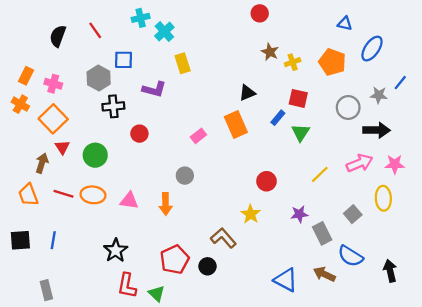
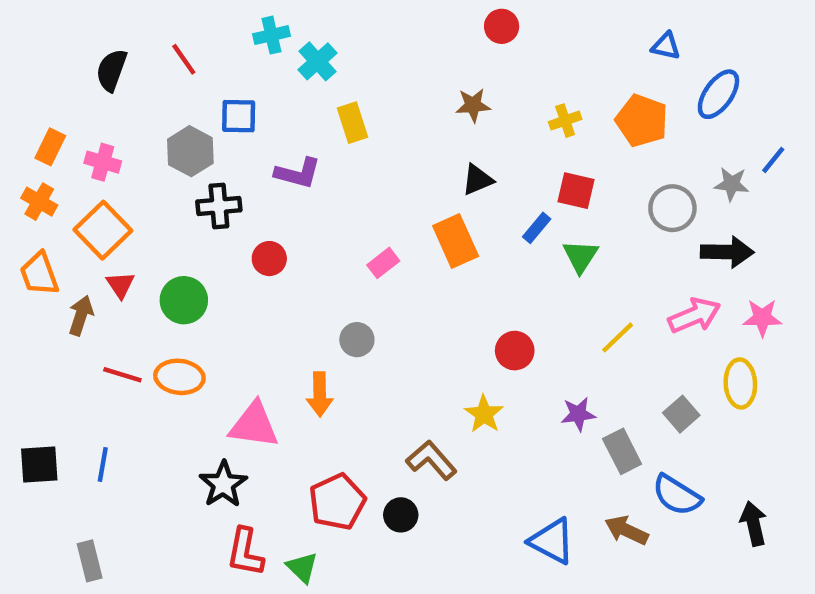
brown star: (270, 52) -> (473, 105), moved, turned -30
orange trapezoid: (28, 195) -> (39, 274), moved
pink triangle: (129, 201) -> (254, 425), moved, size x1.4

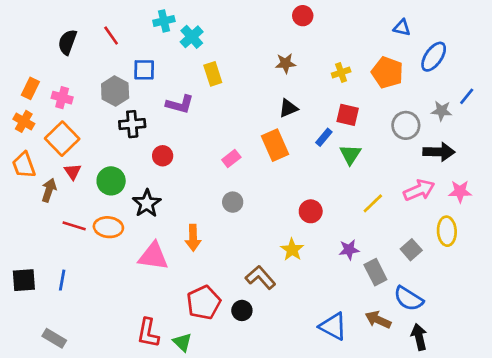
gray circle: (357, 340) -> (233, 202), moved
black star: (223, 484) -> (147, 203), moved
black arrow: (754, 524) -> (419, 337), moved
gray rectangle: (90, 561) -> (54, 338), turned -45

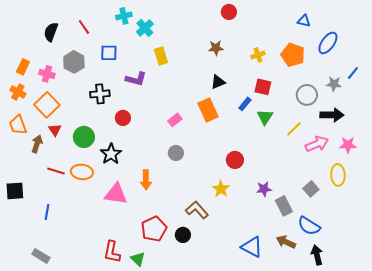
gray hexagon: (115, 91) -> (74, 62), moved
yellow line: (373, 203) -> (294, 129), moved
black square: (24, 280) -> (15, 191), moved

